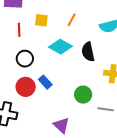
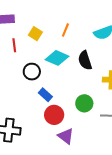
yellow square: (41, 20) -> (35, 34), turned 32
black circle: (25, 59) -> (32, 72), moved
red circle: (26, 87) -> (54, 115), moved

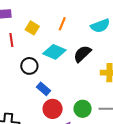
black semicircle: (85, 60) -> (82, 54), turned 66
green circle: (84, 103) -> (83, 109), moved

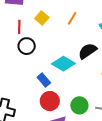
cyan diamond: (54, 52) -> (63, 64), moved
black circle: (29, 66) -> (27, 46), moved

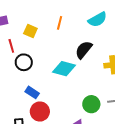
blue rectangle: (44, 80) -> (32, 92), moved
red circle: (50, 101) -> (40, 112), moved

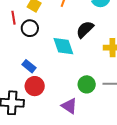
black circle: (24, 62) -> (30, 28), moved
cyan diamond: (64, 69) -> (63, 46), turned 50

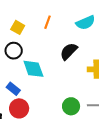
cyan diamond: (63, 46) -> (33, 69), moved

